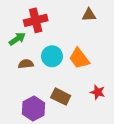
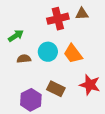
red cross: (36, 20) -> (58, 19), moved
red star: (98, 92) -> (90, 85), size x1.5

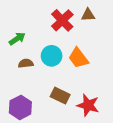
red cross: (58, 19) -> (62, 20), turned -30
red star: (90, 85) -> (88, 105), moved
purple hexagon: (31, 100) -> (20, 107), moved

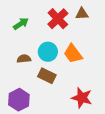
green arrow: (17, 39) -> (21, 24), moved
brown rectangle: (60, 96) -> (47, 76), moved

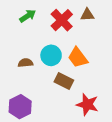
green arrow: (21, 24) -> (28, 16), moved
brown rectangle: (47, 76) -> (64, 81), moved

